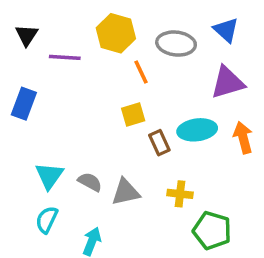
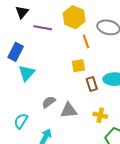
cyan triangle: (49, 176) -> (27, 73), moved
gray semicircle: (90, 182) -> (49, 102), turned -72

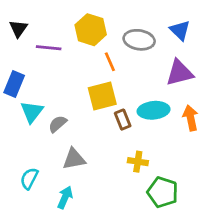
yellow square: (78, 66) -> (102, 96), size x1.5
gray semicircle: (49, 102) -> (58, 124), moved
gray triangle: (69, 110) -> (74, 159), moved

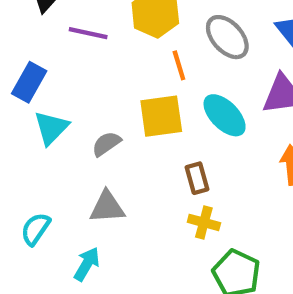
gray ellipse: (139, 40) -> (227, 37), turned 32
cyan ellipse: (154, 110) -> (225, 115), moved, turned 44
brown rectangle: (123, 120) -> (197, 178), moved
gray semicircle: (58, 124) -> (106, 144), moved

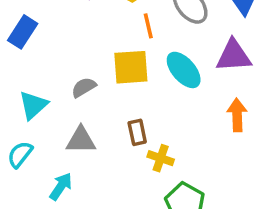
cyan triangle: (51, 128) -> (33, 105), moved
brown rectangle: (197, 178) -> (137, 132), moved

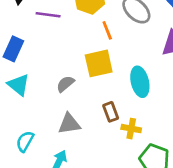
cyan ellipse: (184, 70) -> (140, 82), moved, turned 36
cyan triangle: (33, 105) -> (19, 85), moved, turned -30

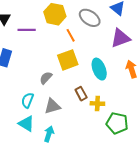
cyan triangle: (19, 85) -> (26, 124), moved
cyan semicircle: (25, 141) -> (27, 100), moved

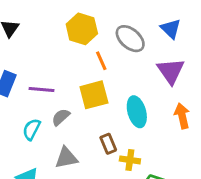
purple line: (27, 30) -> (42, 90), moved
purple triangle: (120, 38) -> (171, 71), turned -50
cyan semicircle: (27, 100) -> (32, 129), moved

